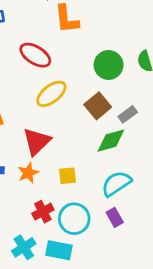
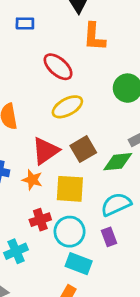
brown square: (98, 106) -> (83, 149), moved
orange star: (28, 173) -> (32, 180), turned 30
yellow square: (67, 176) -> (70, 189), size x1.6
cyan rectangle: (59, 250) -> (79, 264), moved

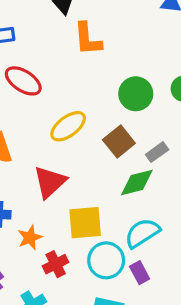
red ellipse: (58, 67) -> (23, 81), moved
brown square: (83, 149) -> (119, 141), moved
orange star: (32, 180) -> (30, 238), moved, turned -30
cyan circle: (70, 232) -> (106, 260), moved

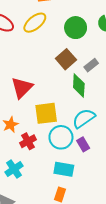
yellow ellipse: (68, 126) -> (35, 23), moved
green diamond: (137, 182) -> (79, 85), turned -70

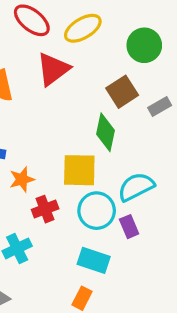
green diamond: (79, 85) -> (105, 132), moved
red triangle: (22, 88) -> (53, 69), moved

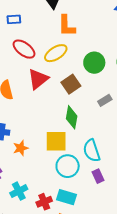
brown square: (122, 92) -> (71, 84), moved
cyan semicircle: (136, 187) -> (92, 151), turned -80
red cross: (45, 209) -> (44, 202), moved
purple rectangle: (129, 227) -> (98, 176), moved

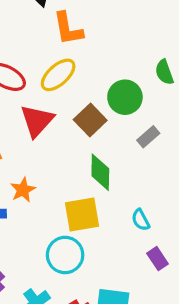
green circle: (94, 63) -> (125, 97), moved
orange star: (21, 148) -> (23, 190), moved
cyan semicircle: (92, 151) -> (141, 220), size x0.6
cyan circle: (68, 166) -> (65, 255), moved

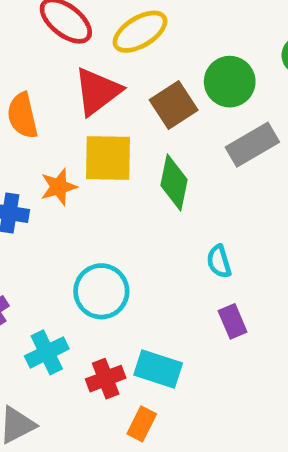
gray rectangle: (148, 137) -> (252, 145), size x1.5
yellow square: (82, 215) -> (108, 158), moved

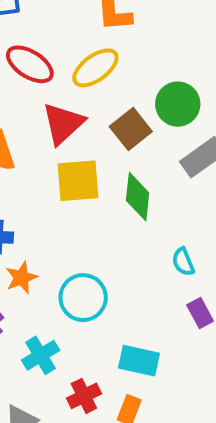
orange star: (59, 187) -> (21, 278), moved
red cross: (106, 379) -> (84, 396), moved

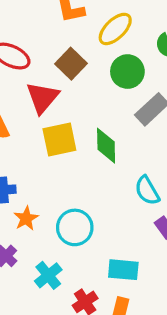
yellow ellipse: (95, 68) -> (115, 29), moved
brown square: (131, 129) -> (71, 64), moved
cyan semicircle: (183, 262) -> (147, 191), size x1.4

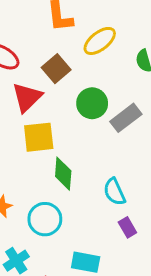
green circle: (127, 72) -> (92, 103), moved
green diamond: (106, 146) -> (63, 174), moved

